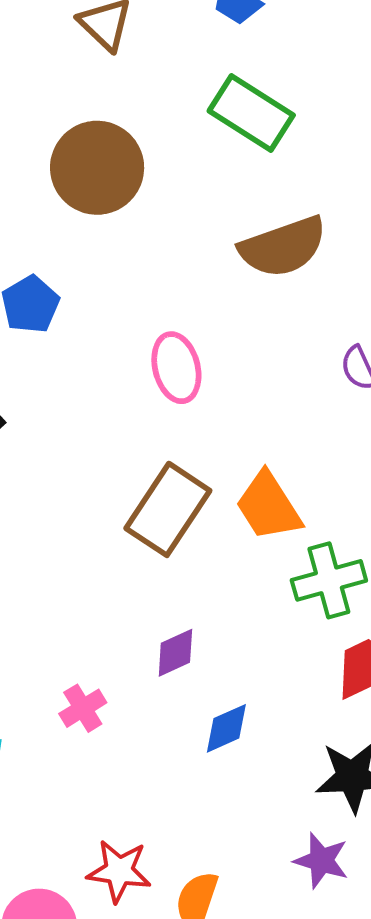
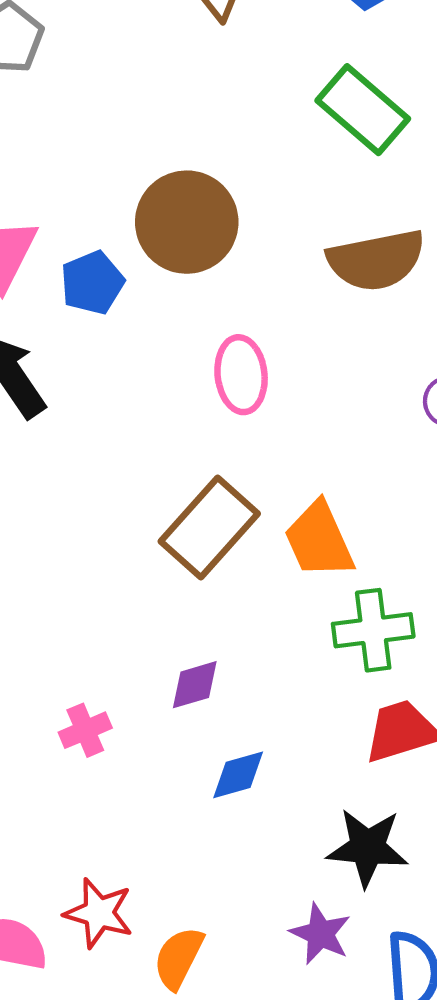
brown circle: (97, 168) -> (187, 222), moved

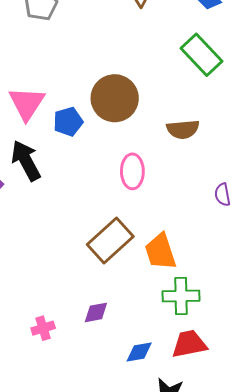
brown semicircle: (376, 260) -> (183, 129), moved, size x0.7
blue diamond: (238, 775) -> (139, 352), moved

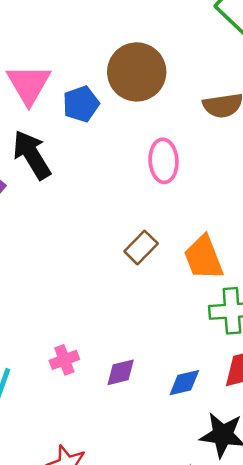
brown rectangle: (110, 241) -> (141, 247), size x0.6
purple diamond: (96, 312) -> (121, 372), moved

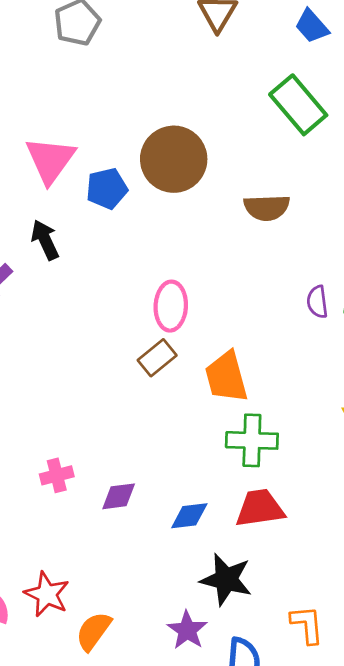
black arrow: (32, 155) -> (45, 240), size x0.7
pink ellipse: (164, 161) -> (171, 306), moved

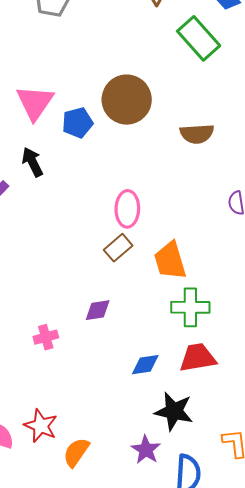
green rectangle: (298, 105) -> (199, 38), moved
purple diamond: (119, 496) -> (98, 310), moved

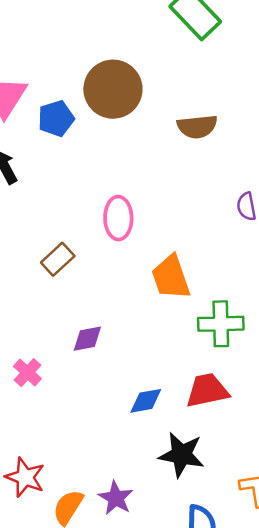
brown rectangle: (118, 248) -> (58, 259), moved
green cross: (190, 307) -> (221, 324), moved
pink cross: (46, 337) -> (27, 373), turned -30
purple star: (146, 450) -> (116, 498), moved

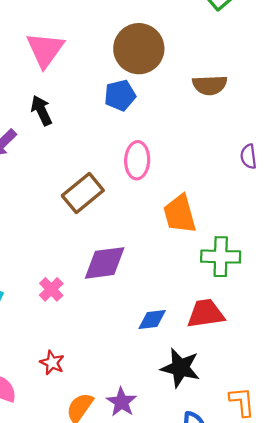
blue pentagon: (56, 118) -> (120, 95), moved
brown rectangle: (58, 259) -> (83, 193), size x1.4
purple diamond: (87, 339) -> (105, 263), size x1.6
red star: (25, 477) -> (52, 363), moved, size x0.7

